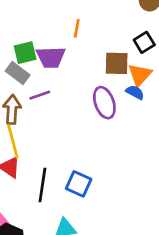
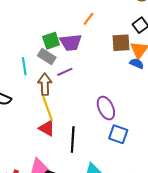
orange line: (77, 28) -> (88, 19), turned 32
purple ellipse: (104, 103) -> (106, 108), moved
blue square: (79, 184) -> (118, 134), moved

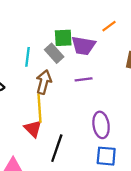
purple line: (65, 72) -> (84, 79), moved
blue square: (118, 134) -> (106, 156), turned -30

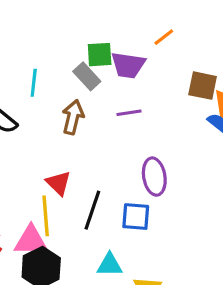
cyan line: (28, 57) -> (34, 83), moved
yellow line: (40, 108) -> (46, 216), moved
blue square: (106, 156) -> (136, 217), moved

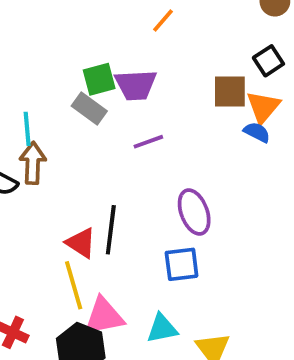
orange line: (164, 37) -> (163, 20), moved
brown arrow: (73, 117) -> (33, 163), moved
black line: (92, 210) -> (111, 230), moved
pink triangle: (31, 241) -> (104, 316), moved

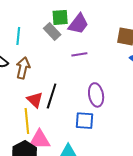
purple trapezoid: (136, 85) -> (78, 24), turned -60
brown arrow: (33, 163) -> (23, 68), moved

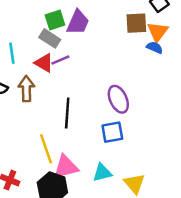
purple line: (79, 54) -> (60, 60), moved
red triangle: (35, 100) -> (44, 63), moved

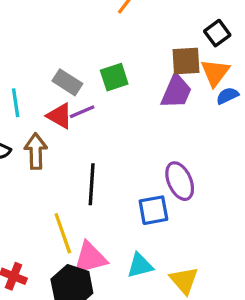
green square: (55, 20) -> (114, 77), moved
purple trapezoid: (78, 22) -> (176, 92), moved
blue semicircle: (155, 48) -> (227, 96), moved, turned -49
purple ellipse: (118, 99) -> (180, 181), moved

